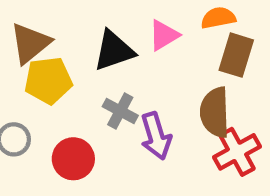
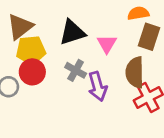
pink triangle: (164, 35) -> (107, 44), moved, turned -30
red circle: (73, 159) -> (32, 72), moved

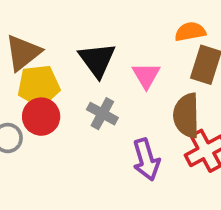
black triangle: (72, 32) -> (97, 60), turned -48
purple arrow: (98, 86) -> (146, 160), moved

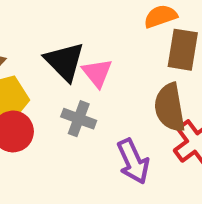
pink triangle: (146, 75) -> (97, 73), moved

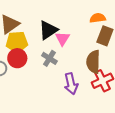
black triangle: (65, 61) -> (48, 30), turned 30

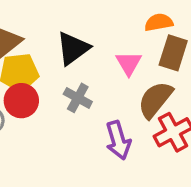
pink triangle: (62, 39) -> (129, 63), moved
brown semicircle: (93, 62) -> (155, 100), turned 40

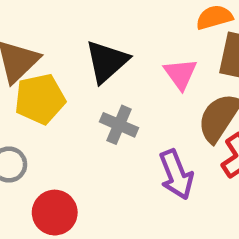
red circle: (21, 101) -> (55, 213), moved

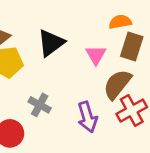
gray cross: (119, 125) -> (40, 105), moved

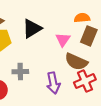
brown semicircle: (117, 84) -> (76, 62), turned -110
gray cross: (40, 105) -> (20, 72), turned -35

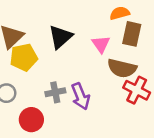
red cross: (85, 81) -> (137, 90), turned -30
purple arrow: (53, 83) -> (80, 96), moved

